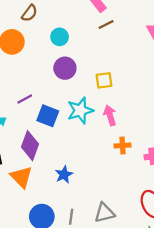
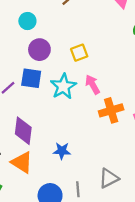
blue square: (48, 116) -> (31, 78), moved
orange cross: (123, 145) -> (111, 110), size x1.5
blue star: (64, 175) -> (62, 151), turned -30

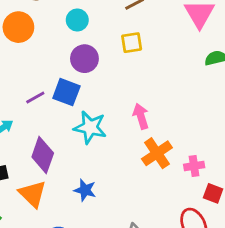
yellow square: (79, 53) -> (132, 43), moved
cyan star: (63, 86) -> (90, 127), moved, turned 30
orange cross: (111, 110) -> (157, 153), turned -30

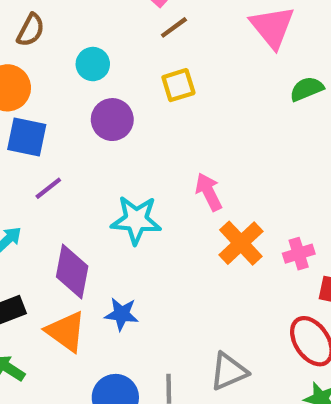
blue square: (66, 92) -> (27, 137), moved
blue star: (85, 190) -> (121, 314), moved

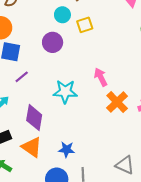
cyan circle: (93, 64) -> (62, 15), moved
blue star: (121, 314) -> (67, 149), moved
gray triangle: (229, 371) -> (125, 165), moved, turned 48

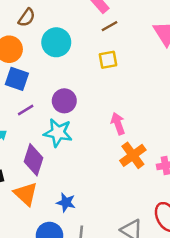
cyan circle: (62, 15) -> (56, 42), moved, size x1.5
purple circle: (53, 42) -> (64, 101), moved
cyan star: (65, 92) -> (58, 133), moved

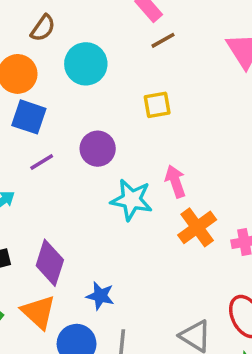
yellow square: (108, 60) -> (157, 105), moved
cyan star: (58, 133) -> (132, 200), moved
purple diamond: (33, 160) -> (50, 263), moved
orange triangle: (26, 194) -> (39, 312), moved

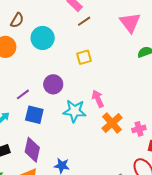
blue square: (29, 117) -> (34, 115), moved

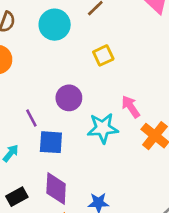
cyan circle: (43, 38) -> (55, 25), moved
purple line: (23, 94) -> (31, 118), turned -72

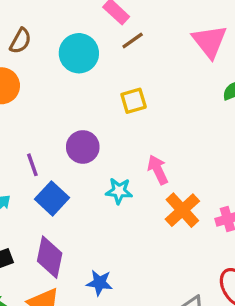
cyan star: (103, 128) -> (119, 191), size x0.7
blue square: (51, 142) -> (52, 198), turned 30

